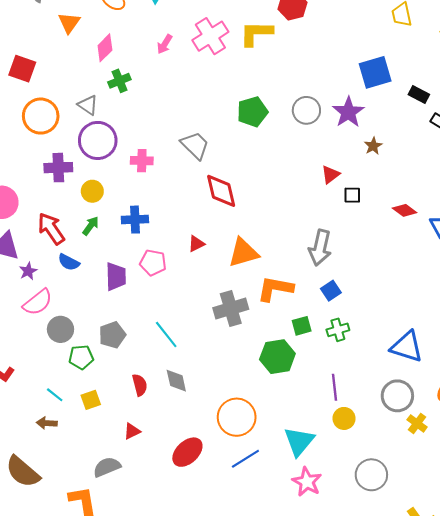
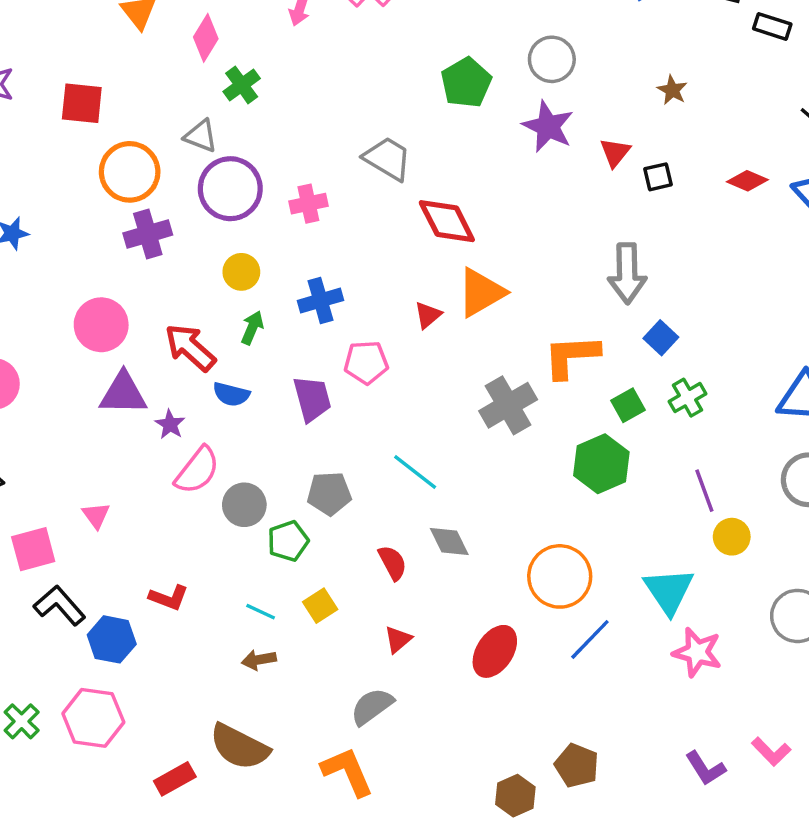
purple star: (348, 112) -> (548, 126), moved
purple cross: (58, 168) -> (148, 234), moved
orange triangle: (243, 253) -> (481, 292), moved
gray pentagon: (112, 335) -> (329, 494), turned 30

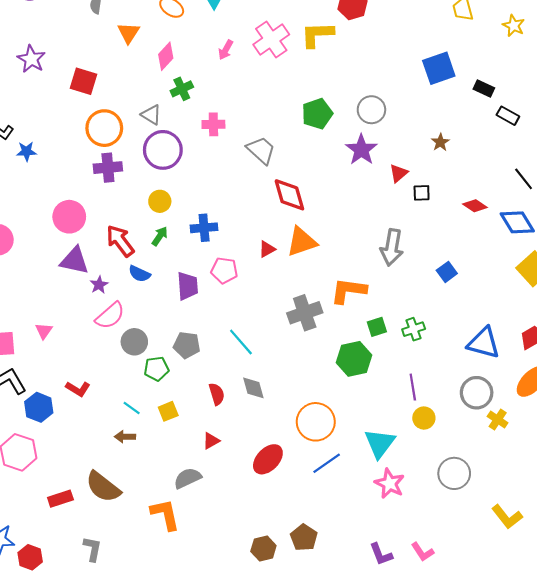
pink cross: (308, 204) -> (213, 124), moved
blue square: (661, 338) -> (447, 272), moved

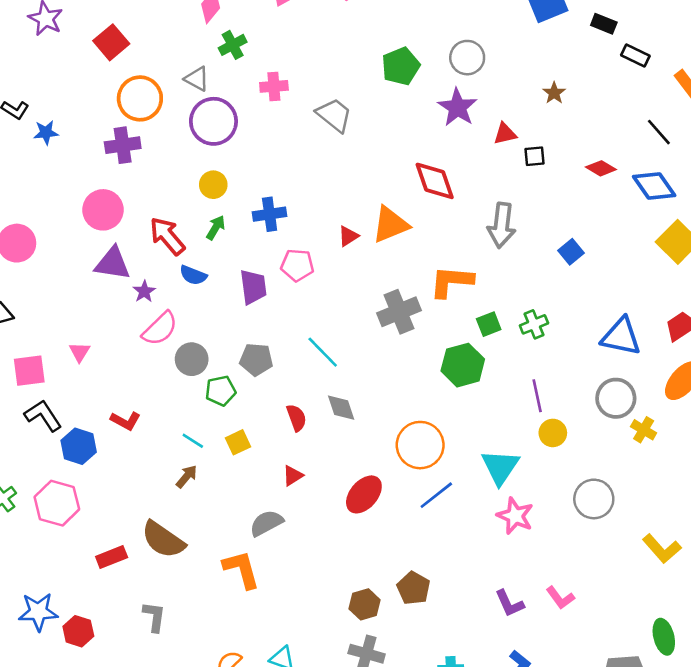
red square: (84, 81) -> (111, 42), turned 36
purple cross: (108, 168) -> (123, 145), moved
red triangle: (399, 173) -> (505, 134), turned 30
red diamond: (289, 195) -> (435, 181), moved
brown arrow: (125, 437) -> (187, 477), turned 132

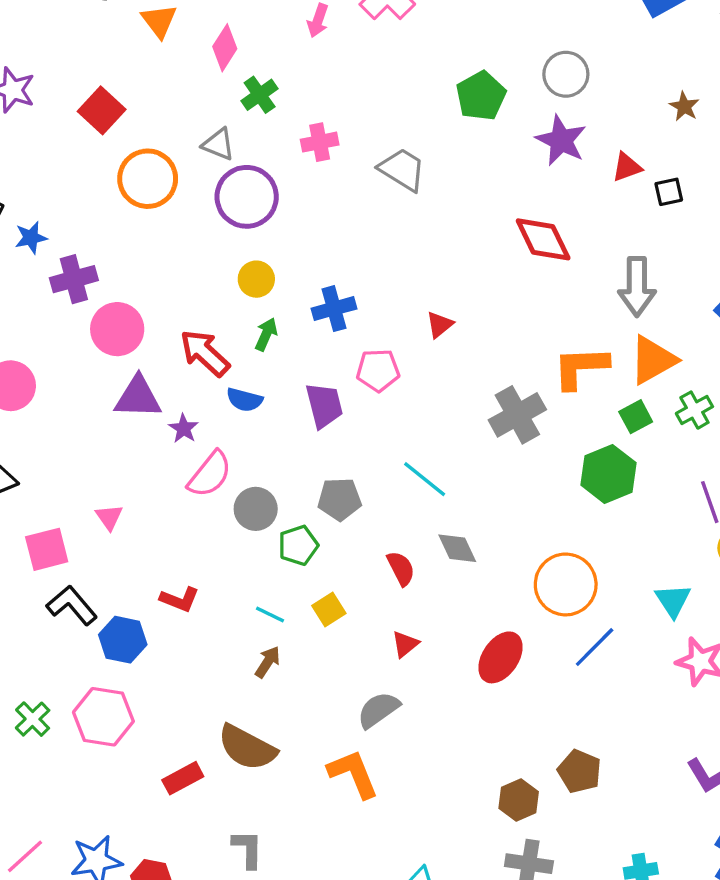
purple cross: (123, 145) -> (74, 279), moved
orange triangle: (390, 225) -> (653, 360), moved
cyan triangle: (500, 467) -> (673, 600), size x0.7

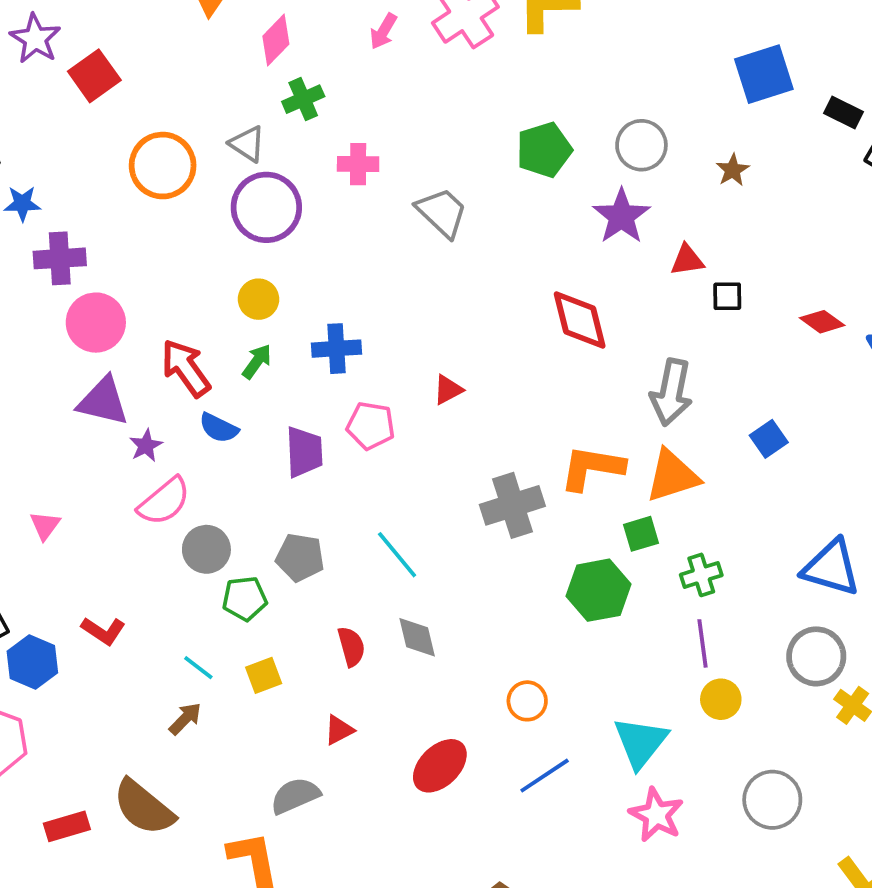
brown star: (684, 106) -> (733, 170), moved
red square: (102, 110) -> (94, 76), moved
green cross: (694, 410) -> (701, 575), moved
orange circle: (566, 584) -> (527, 701), size x0.6
cyan triangle: (673, 600) -> (641, 742), size x1.4

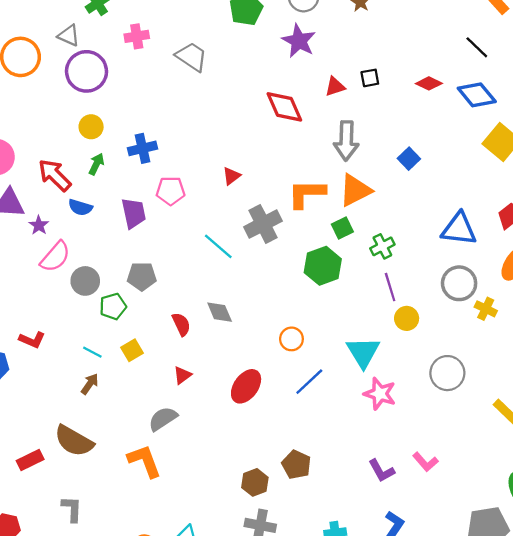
red triangle: (687, 260) -> (335, 87), moved
red triangle: (448, 390) -> (231, 176), moved
cyan line: (397, 555) -> (218, 246), moved

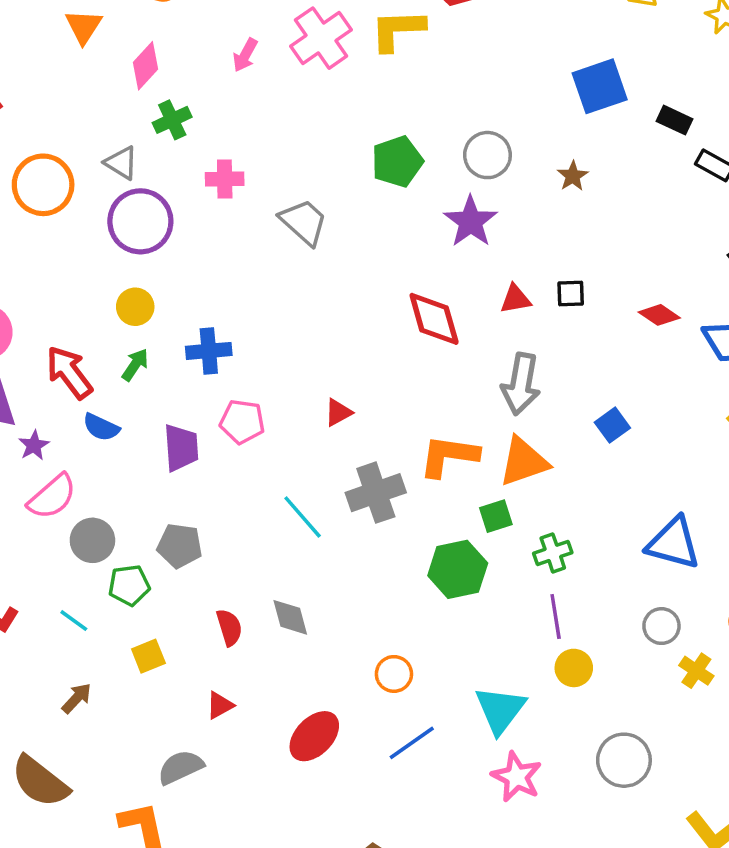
gray circle: (459, 283) -> (661, 626), size x0.7
cyan line: (92, 352) -> (74, 621), moved

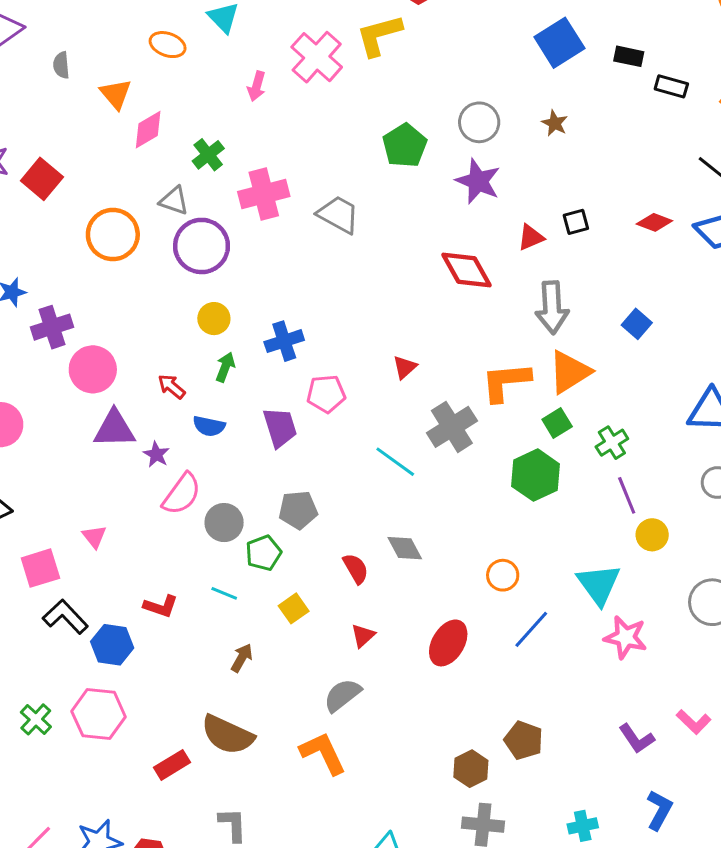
pink diamond: (145, 66) -> (148, 130), moved, turned 30
pink cross: (225, 179) -> (264, 194), size x1.5
red arrow: (69, 372) -> (172, 386), size x0.6

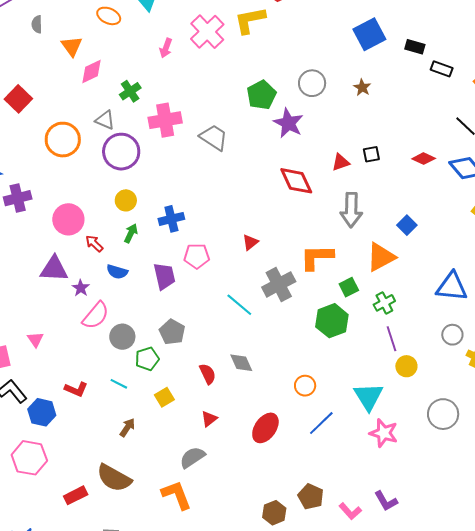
purple star: (478, 181) -> (288, 123), moved
pink circle: (93, 369) -> (68, 219), moved
orange triangle: (570, 372) -> (381, 257), moved
gray pentagon: (298, 510) -> (172, 332), turned 30
pink L-shape: (694, 722) -> (350, 511), moved

